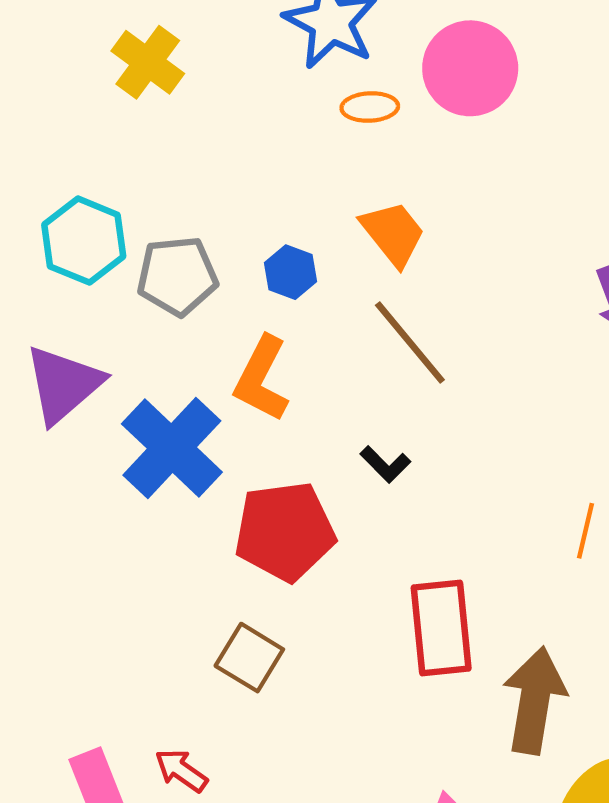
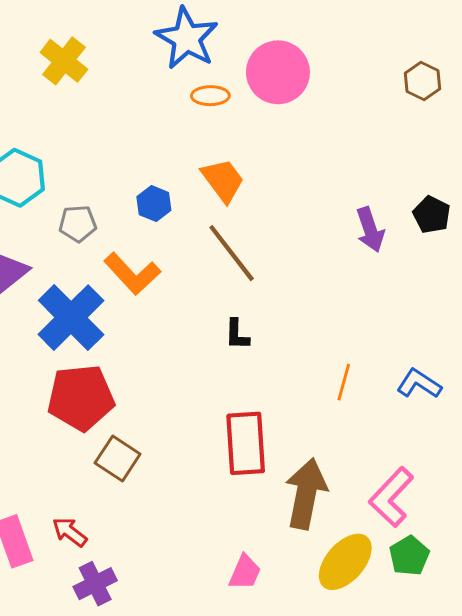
gray pentagon: (177, 276) -> (78, 224), moved, size x0.7
orange L-shape: (262, 379) -> (132, 274), turned -72
black L-shape: (385, 464) -> (237, 334), moved, turned 44
red pentagon: (285, 531) -> (81, 398), moved

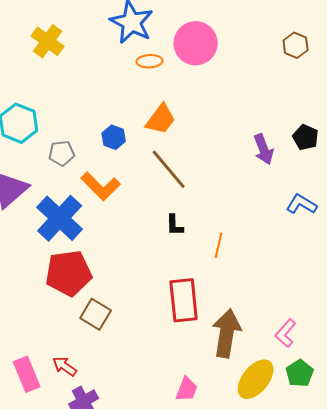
orange trapezoid: (223, 180) -> (161, 119), turned 76
orange line: (344, 382) -> (219, 245), moved
blue L-shape: (419, 384) -> (302, 204), moved
pink L-shape: (391, 497) -> (286, 333), size x0.7

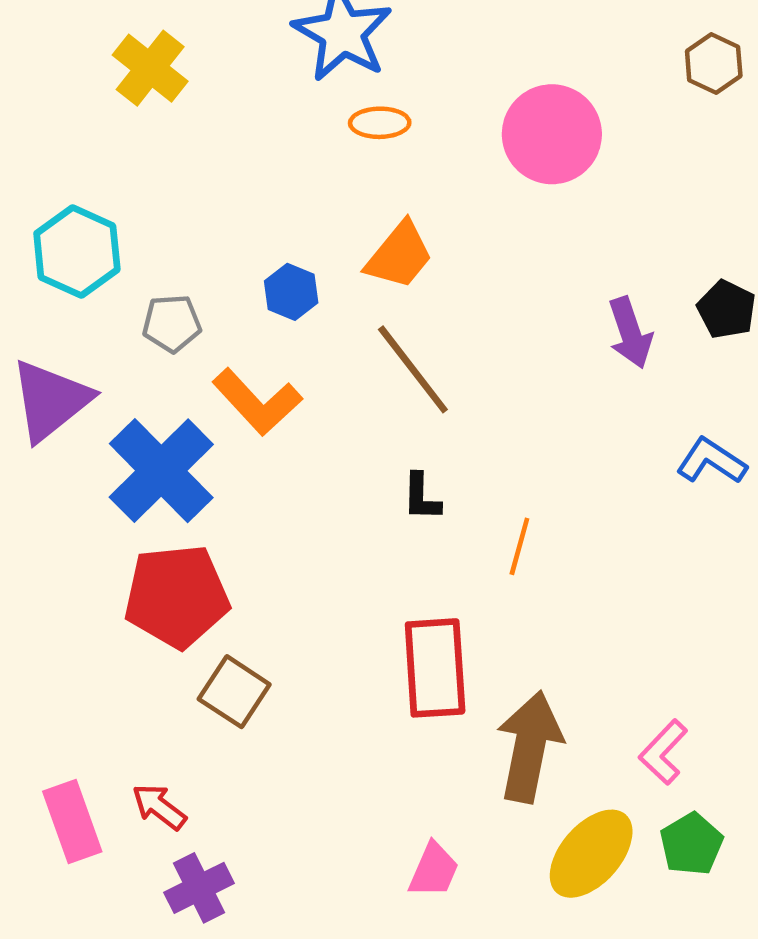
pink circle: (196, 43) -> (552, 134), moved
brown hexagon: (296, 45) -> (714, 64), moved

